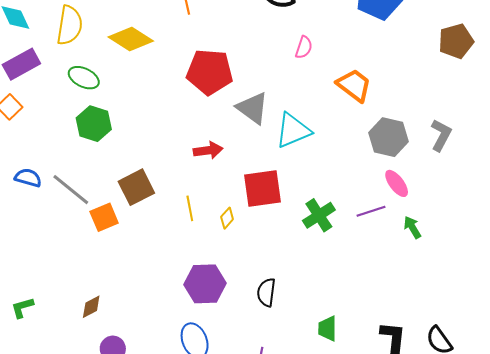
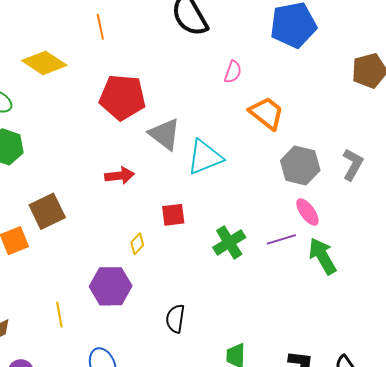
pink semicircle: (304, 47) -> (233, 72), moved
red square: (262, 189) -> (173, 215), size x0.6
yellow line: (190, 208) -> (59, 315), moved
green arrow: (412, 227) -> (322, 256), size x1.6
purple hexagon: (205, 284) -> (111, 286), moved

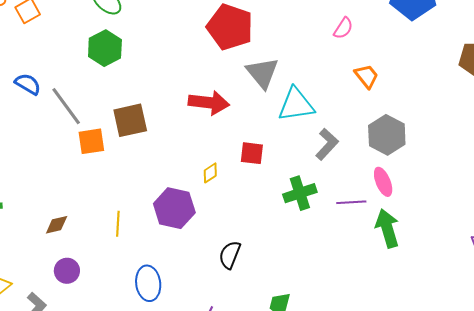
orange trapezoid: (267, 113) -> (366, 76), size x0.7
gray L-shape: (353, 164) -> (327, 144), moved
red arrow: (120, 176) -> (209, 103), size x1.4

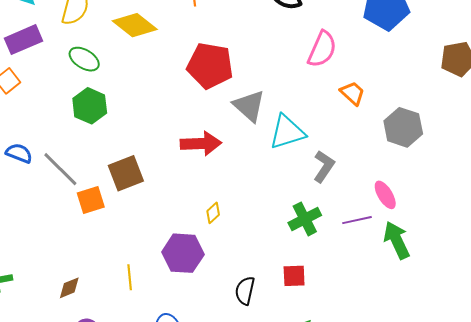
pink semicircle: (343, 28) -> (322, 49), size x1.6
gray hexagon: (387, 135) -> (403, 127), moved
red square: (252, 153) -> (294, 276), moved

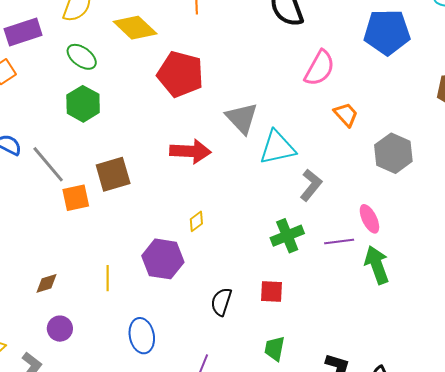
red pentagon: (210, 66) -> (180, 74), moved

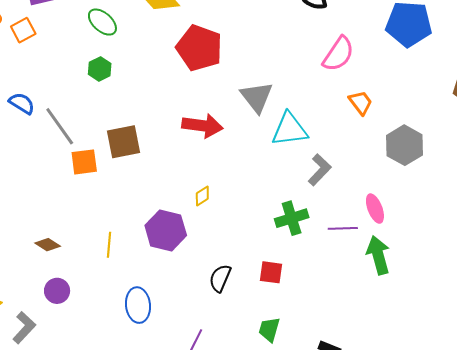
green hexagon: (83, 104) -> (100, 69), size x0.7
brown diamond: (47, 283) -> (48, 245), turned 45

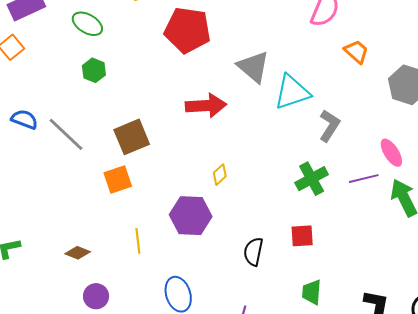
orange square: (84, 162) -> (118, 180), moved

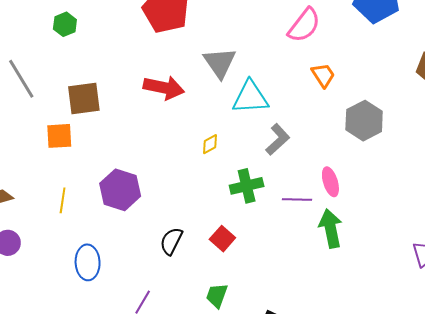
yellow diamond: (220, 175) -> (210, 144), moved
red square: (302, 236) -> (222, 239), turned 30

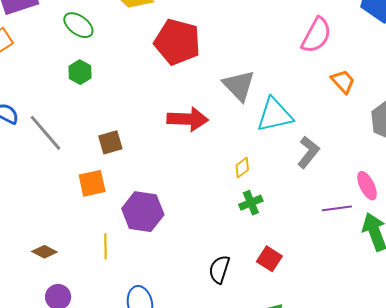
brown square: (84, 99) -> (110, 142), size x0.7
green cross: (247, 186) -> (251, 203), moved, size x0.7
purple hexagon: (120, 190) -> (143, 212), moved

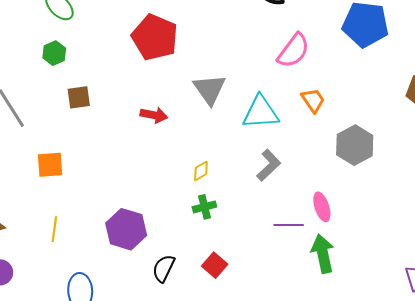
cyan triangle: (275, 115) -> (261, 112), moved
red arrow: (188, 119) -> (154, 115), size x0.7
brown square: (110, 142) -> (79, 97), moved
purple hexagon: (143, 212) -> (126, 229), moved

